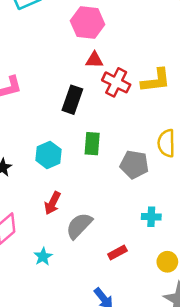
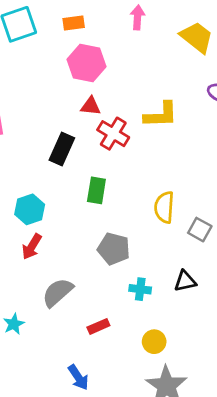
yellow L-shape: (156, 80) -> (161, 115), moved
green rectangle: (92, 144) -> (96, 190), moved
gray pentagon: (134, 165) -> (114, 249), moved
red arrow: (52, 203) -> (32, 247), moved

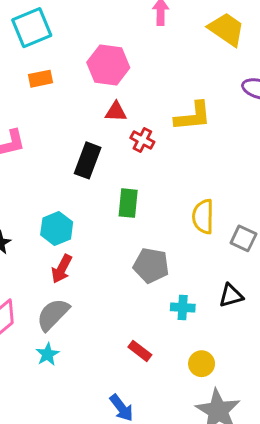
orange rectangle: (74, 23) -> (41, 79), moved
red cross: (113, 134) -> (142, 140), size x0.7
gray semicircle: (58, 292) -> (53, 314), moved
red rectangle: (98, 326) -> (140, 351), turned 65

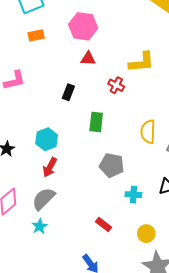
red cross: (142, 140) -> (116, 85), moved
black rectangle: (88, 160) -> (68, 92), size x0.7

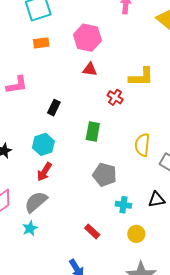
black rectangle: (68, 92) -> (54, 108), moved
yellow circle: (146, 234) -> (136, 234), moved

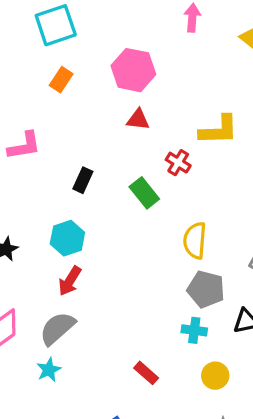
orange rectangle: (41, 43) -> (61, 80), turned -49
green rectangle: (93, 131) -> (144, 193), moved, turned -48
yellow semicircle: (142, 145) -> (195, 240), moved
gray pentagon: (105, 175) -> (206, 289), moved

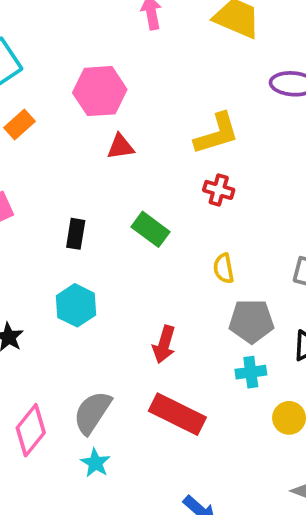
orange rectangle: (61, 80) -> (19, 125), turned 30
red cross: (178, 163) -> (219, 190), moved
yellow semicircle: (195, 240) -> (224, 268), size x0.7
red arrow: (70, 281) -> (164, 344), moved
red rectangle: (146, 373) -> (177, 414), moved, size x1.8

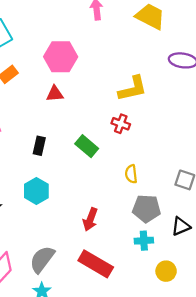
red triangle: (120, 147) -> (55, 94), moved
red cross: (219, 190) -> (121, 124), moved

